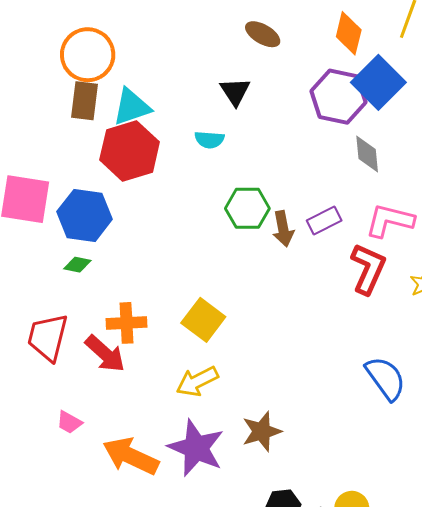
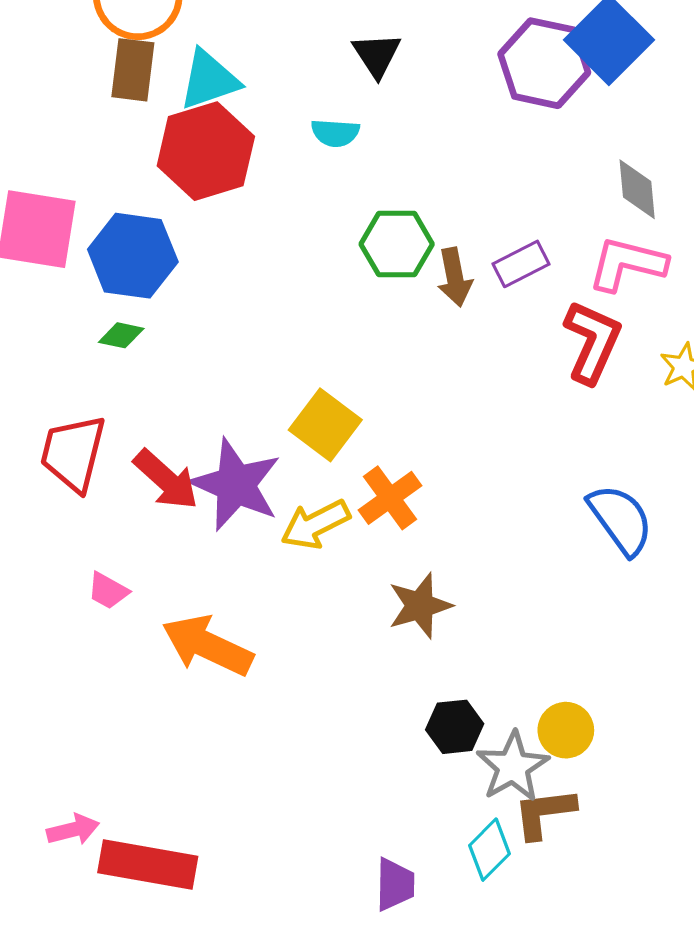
gray diamond: (367, 154) -> (637, 189), moved
orange cross: (127, 323) -> (390, 498), moved, turned -33
purple star: (196, 448) -> (236, 485), moved

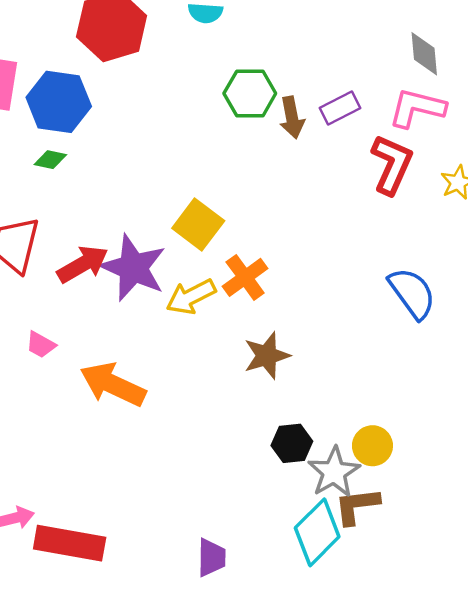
red arrow: (166, 480) -> (83, 264), turned -72
cyan diamond: (490, 850) -> (317, 532), size x1.5
purple trapezoid: (395, 884) -> (211, 558), moved

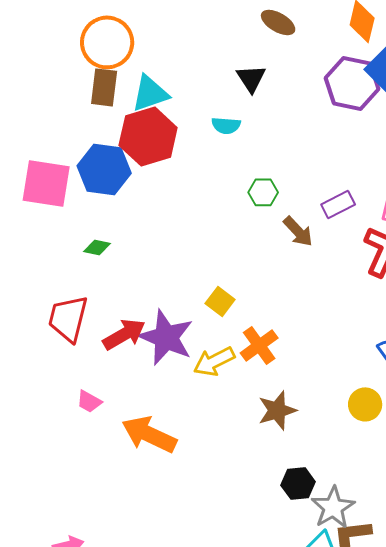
green hexagon: (250, 93) -> (263, 192), size x0.7
blue hexagon: (59, 102) -> (104, 169), moved
brown arrow: (292, 118) -> (298, 231), moved, turned -32
yellow square: (198, 225) -> (220, 301), size x0.7
yellow circle: (372, 446) -> (365, 404), moved

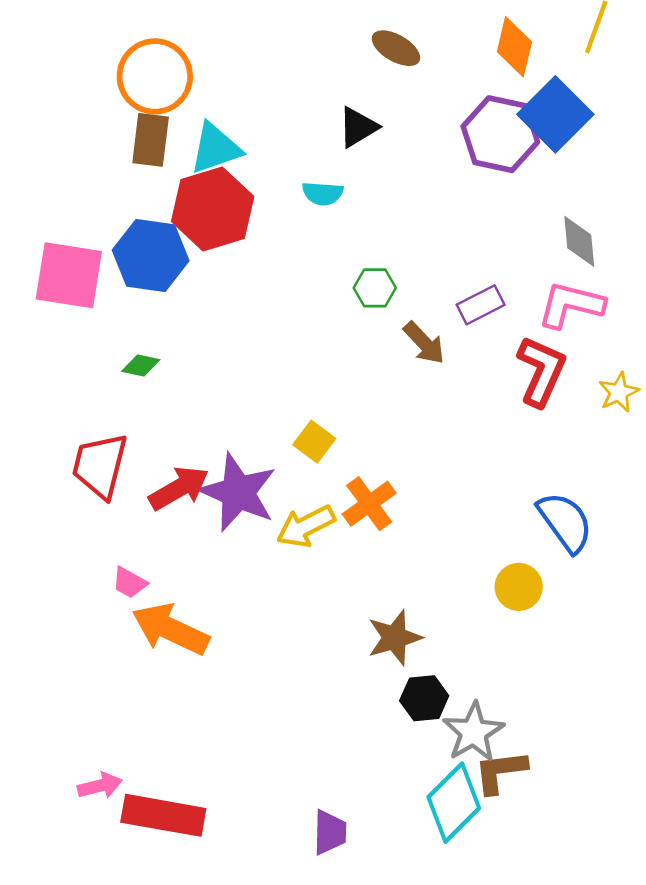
black triangle: (251, 78) -> (358, 127), turned 32
brown star: (277, 410) -> (395, 638), moved
orange arrow: (149, 434) -> (170, 629), moved

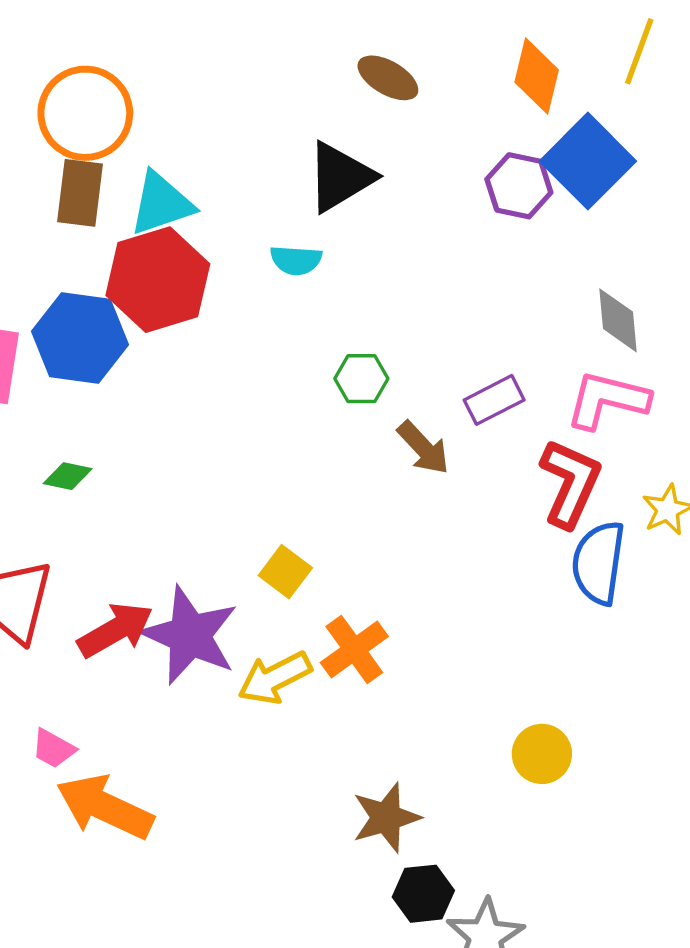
black triangle: (358, 127) -> (340, 177), size x1.4
purple hexagon: (500, 134) -> (519, 186), size x0.7
blue semicircle: (565, 522) -> (599, 563), moved, turned -136

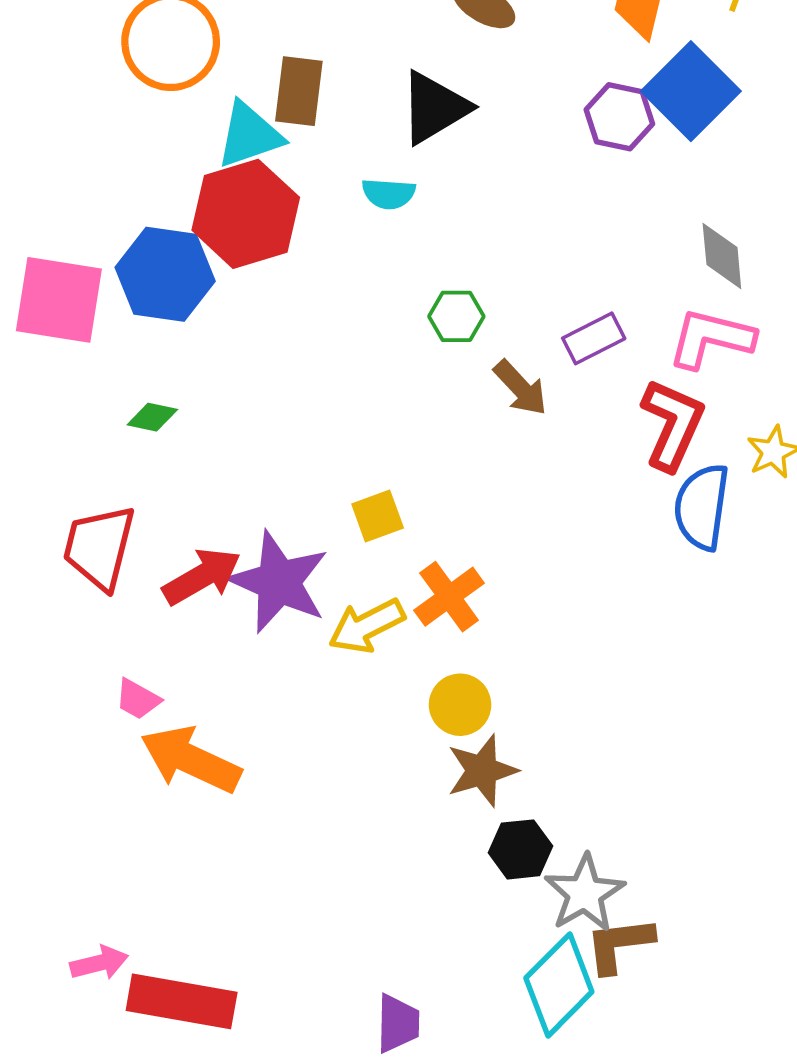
brown rectangle: (80, 193) -> (299, 91), moved
yellow square: (285, 572) -> (378, 516), turned 33
yellow circle: (542, 754) -> (460, 705), moved

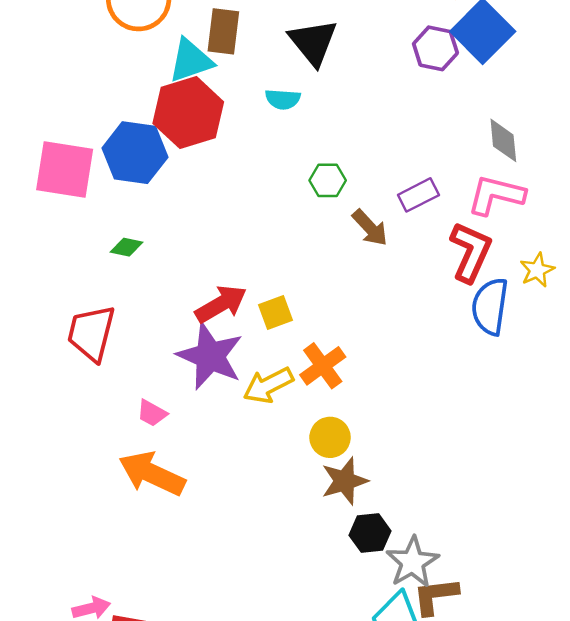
black triangle: (434, 108) -> (313, 42), turned -38
red arrow: (202, 576) -> (221, 304), moved
pink trapezoid: (138, 699) -> (152, 413), moved

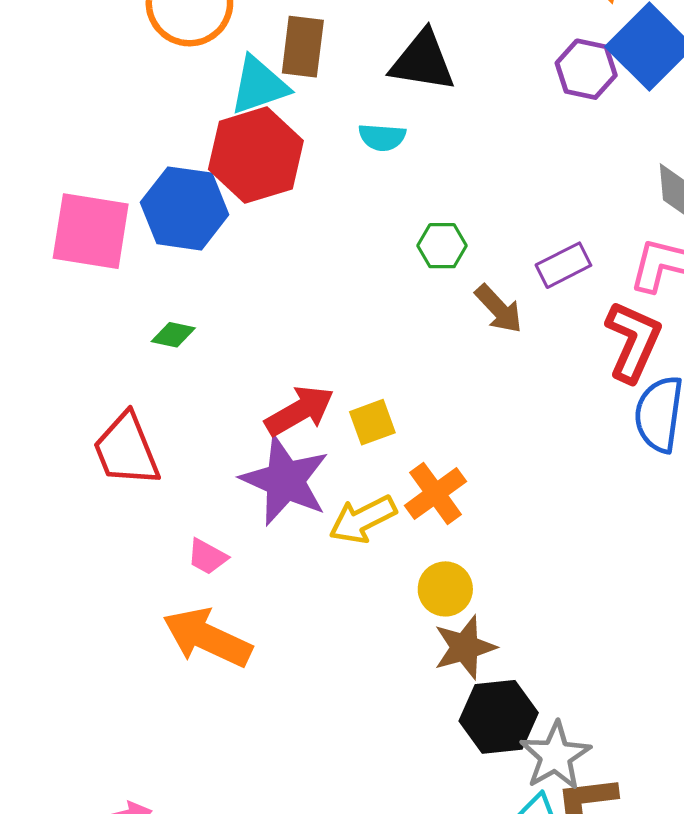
black triangle: (313, 42) -> (423, 61), turned -42
red trapezoid: (91, 333) -> (126, 450), turned -36
black hexagon: (370, 533) -> (499, 717), size x1.4

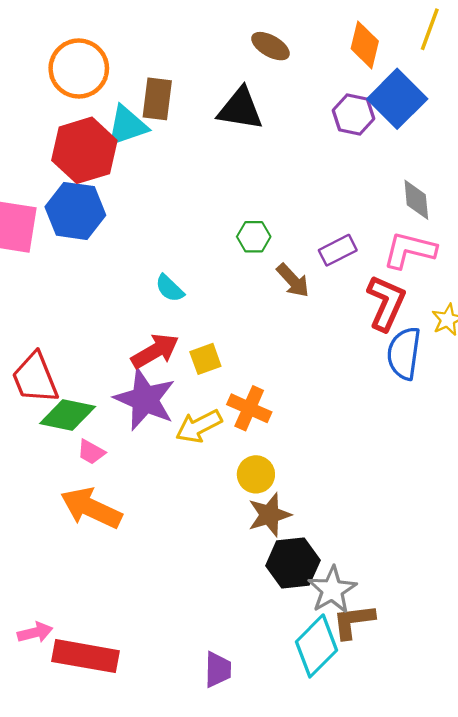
cyan semicircle: (382, 137) -> (170, 288), moved, turned 40
red hexagon: (256, 155) -> (84, 150), moved
green diamond: (173, 335) -> (68, 415), moved, size x1.8
orange cross: (436, 493) -> (249, 408), turned -30

